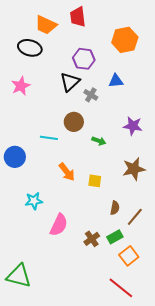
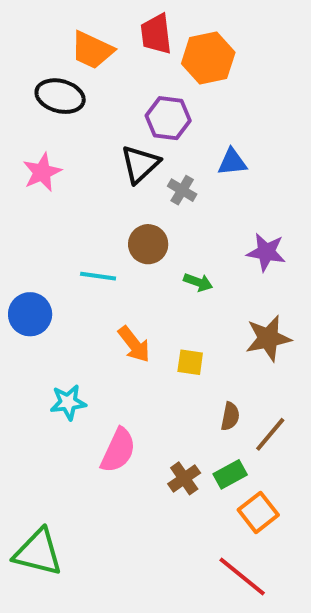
orange hexagon: (125, 40) -> (208, 58), moved

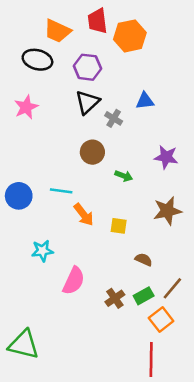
purple hexagon: (168, 118) -> (87, 67), moved
cyan line: (98, 276) -> (61, 191), moved
brown semicircle: (230, 416) -> (144, 260), turned -77
brown line: (270, 434) -> (172, 288), moved
red line: (242, 576) -> (151, 359), turned 52

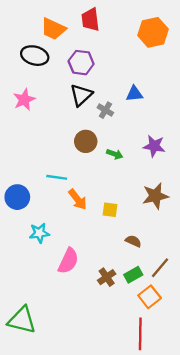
orange hexagon: (130, 36) -> (153, 32), moved
green arrow: (124, 176) -> (115, 154), moved
blue circle: (19, 196) -> (17, 197), moved

